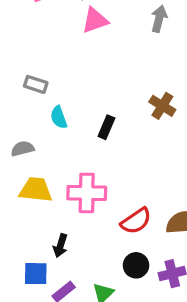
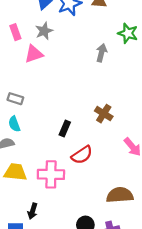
pink triangle: (95, 20) -> (34, 54), moved
cyan semicircle: (59, 117) -> (14, 124), moved
red semicircle: (136, 221) -> (82, 155), moved

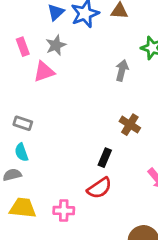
brown cross: (104, 114) -> (130, 125), moved
black rectangle: (65, 128) -> (105, 158), moved
pink cross: (51, 174) -> (64, 211), size x0.7

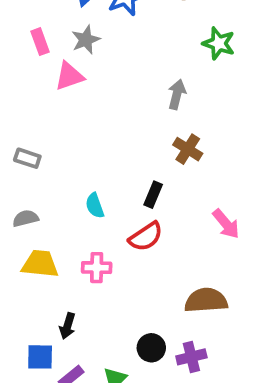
gray arrow: (122, 70) -> (177, 94), moved
gray rectangle: (23, 123) -> (27, 158), moved
cyan semicircle: (21, 152) -> (95, 206), moved

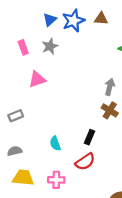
pink triangle: (69, 76) -> (37, 79), moved
gray arrow: (177, 94) -> (110, 87), moved
gray rectangle: (27, 158) -> (16, 116), turned -40

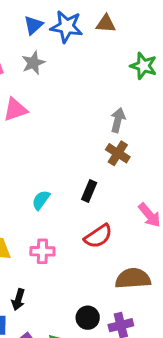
blue star: (73, 21) -> (67, 27), turned 30
cyan semicircle: (55, 144) -> (41, 200), turned 56
red semicircle: (85, 162) -> (98, 236), moved

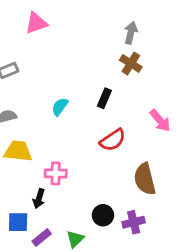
pink cross: (42, 251) -> (56, 173), moved
brown semicircle: (133, 278) -> (145, 179), turned -100

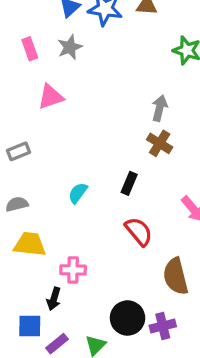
red semicircle: (113, 140) -> (139, 231), turned -96
black circle: (103, 215) -> (128, 318), size x1.4

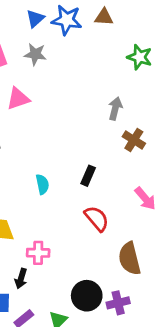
gray star: (70, 47) -> (35, 54), turned 30
brown cross: (160, 143) -> (134, 140), moved
cyan semicircle: (78, 193) -> (42, 184), turned 132

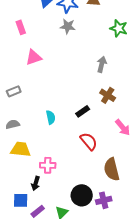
gray star: (35, 54) -> (68, 26), moved
brown cross: (134, 140) -> (108, 95), moved
black rectangle: (88, 176) -> (83, 111), turned 32

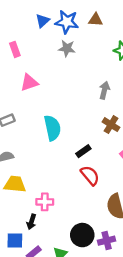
black rectangle: (83, 111) -> (83, 151), moved
cyan semicircle: (51, 117) -> (52, 128), moved, size x1.6

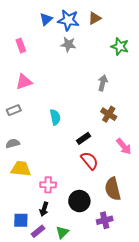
brown triangle: (96, 20) -> (95, 18), turned -32
pink triangle: (29, 83) -> (24, 82), moved
cyan semicircle: (52, 128) -> (55, 117), size x0.7
black arrow: (31, 222) -> (44, 209), moved
black circle: (82, 235) -> (79, 201), moved

